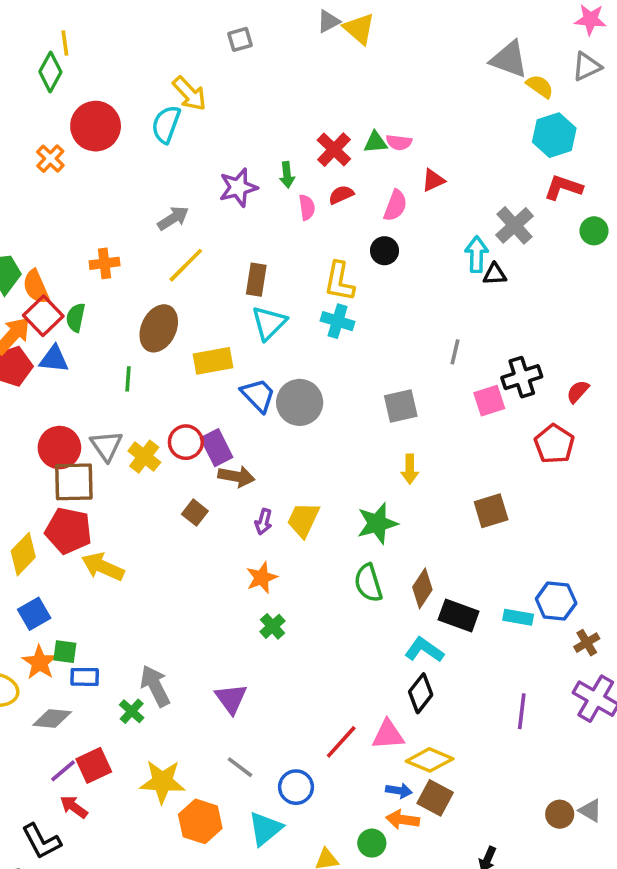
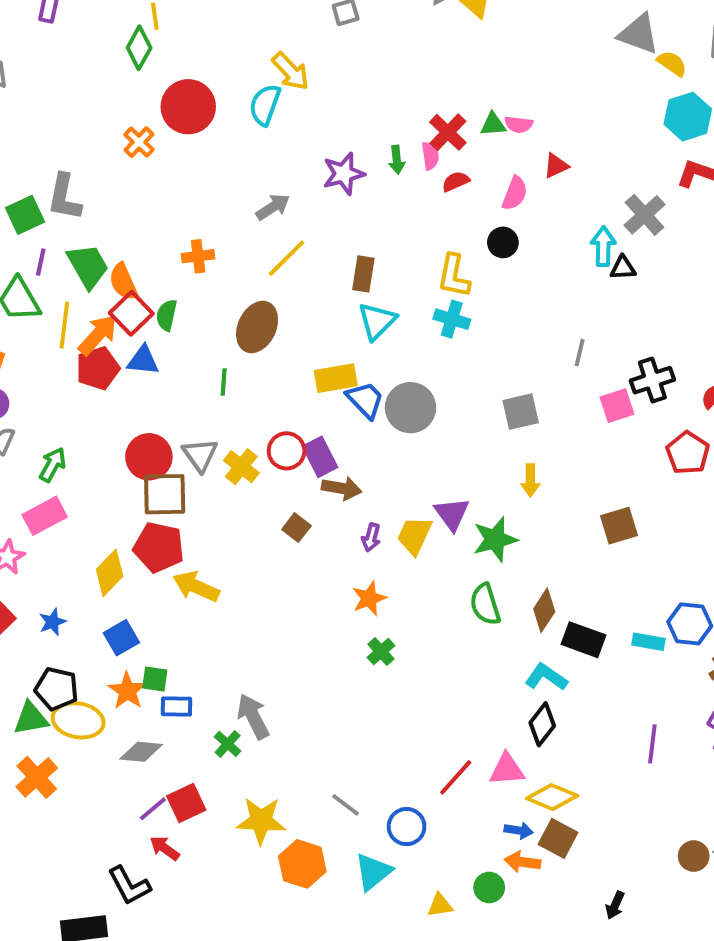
pink semicircle: (307, 207) -> (430, 156), moved
yellow rectangle: (213, 361) -> (336, 378), moved
purple triangle: (231, 699) -> (452, 514), moved

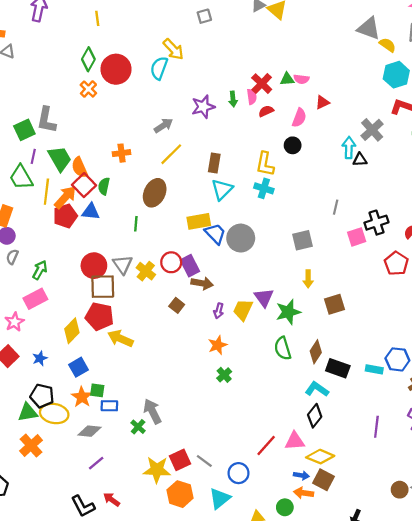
green diamond: (139, 48) -> (88, 59), moved
brown square: (619, 526) -> (335, 304), moved
red square: (186, 803) -> (180, 460), moved
red arrow: (165, 848) -> (112, 500), moved

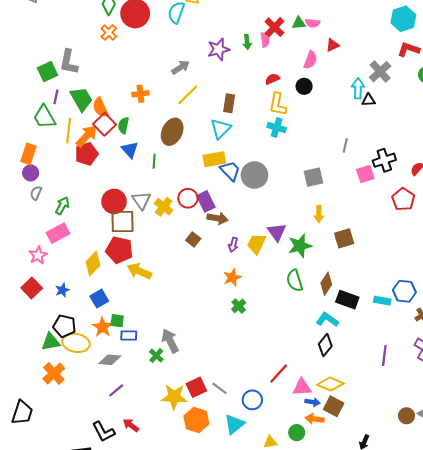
red semicircle: (266, 111) -> (272, 79), moved
cyan triangle: (222, 189) -> (221, 129), moved
blue triangle: (91, 212) -> (130, 150), moved, turned 42
pink triangle: (295, 441) -> (302, 387), moved

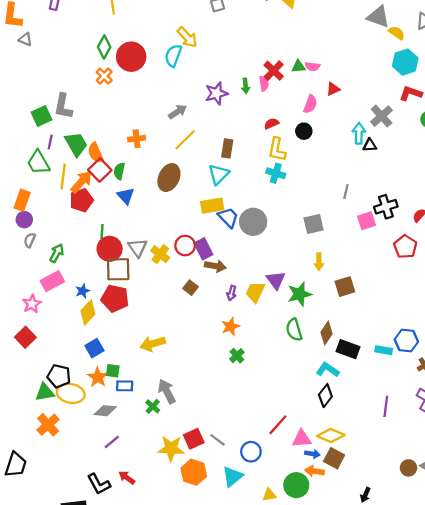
green line: (154, 161) -> (102, 232), moved
yellow arrow: (139, 271) -> (153, 344), moved, turned -40
blue star: (62, 290) -> (83, 291), moved
green circle: (297, 433) -> (296, 485), size x1.5

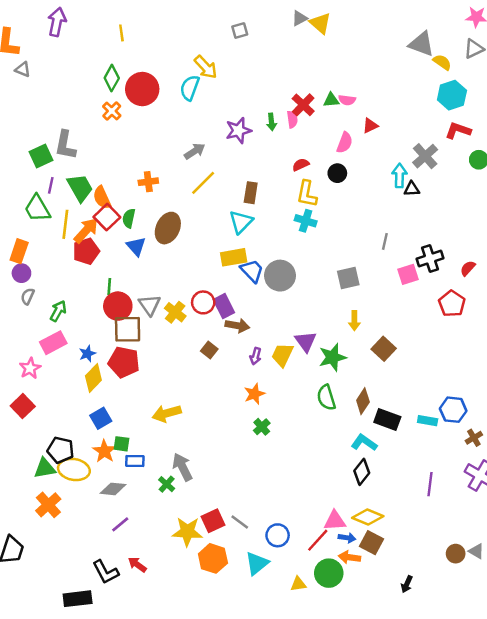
brown ellipse: (169, 178) -> (168, 228), moved
brown square: (345, 287) -> (384, 349), turned -30
red line: (278, 425) -> (318, 540), moved

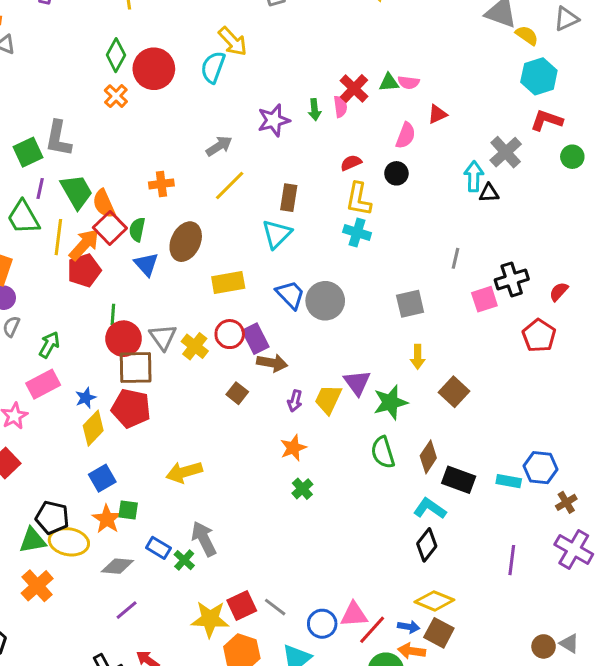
yellow rectangle: (234, 257) -> (228, 283), moved
blue rectangle: (135, 461) -> (158, 548), moved, turned 30
pink triangle: (335, 521) -> (354, 615), moved

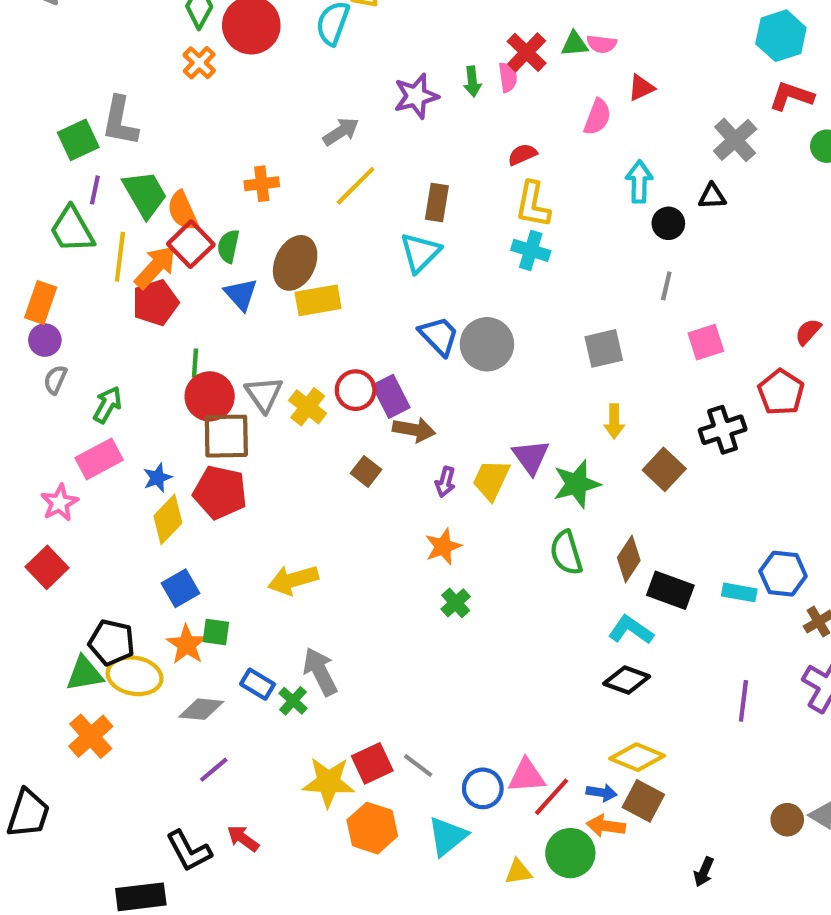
black circle: (396, 173) -> (668, 223), moved
cyan arrow: (474, 176) -> (639, 182), moved
black cross: (512, 280) -> (723, 430), moved
yellow rectangle: (228, 283) -> (318, 300), moved
black diamond: (427, 545) -> (627, 680), turned 72

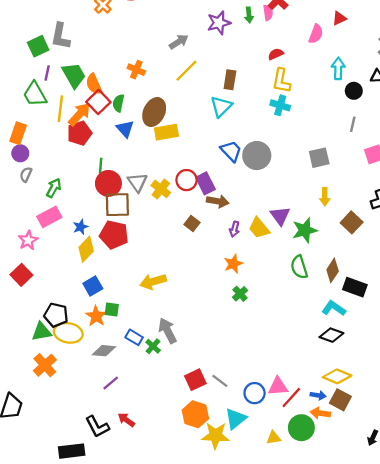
orange cross: (262, 184) -> (136, 70), turned 30
yellow trapezoid: (491, 480) -> (259, 228), turned -65
yellow star: (328, 782) -> (215, 435), moved

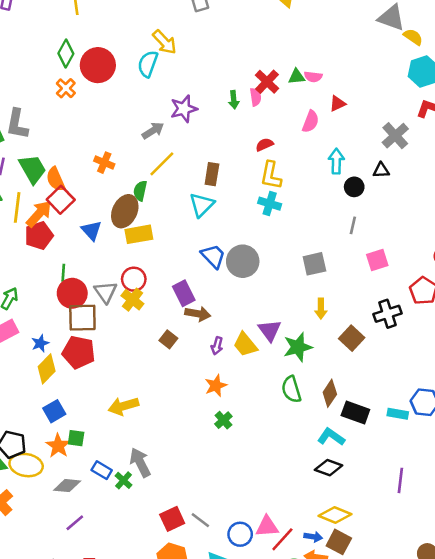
purple star: (219, 23) -> (184, 109), moved
green semicircle: (118, 103) -> (140, 191), moved
red circle: (186, 180) -> (134, 279), moved

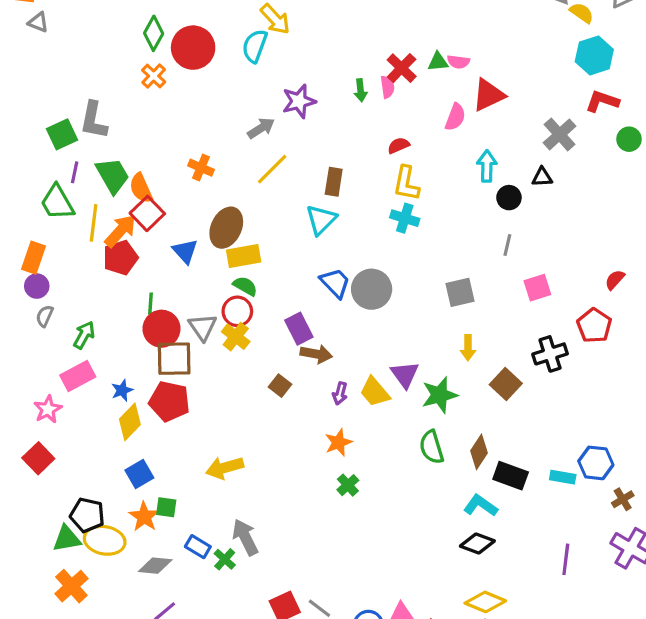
red triangle: (338, 104) -> (488, 95), size x1.6
green semicircle: (140, 191) -> (245, 286), moved, turned 108

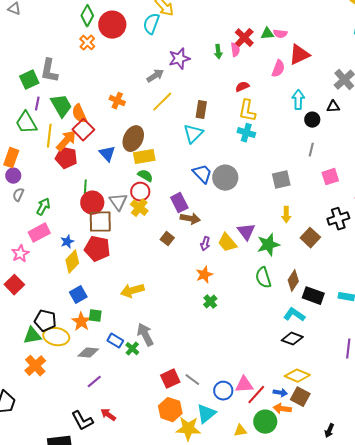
red pentagon: (120, 258) -> (66, 158), turned 30

